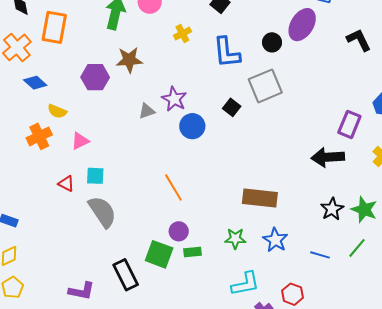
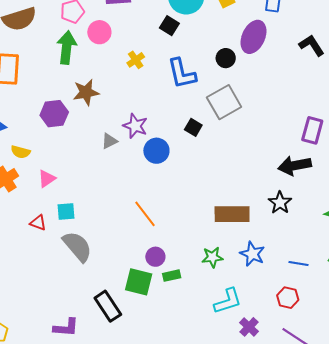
black star: (332, 209) -> (280, 203), moved
red hexagon: (292, 294) -> (288, 298), moved

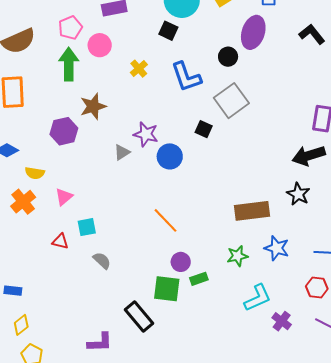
gray semicircle: (77, 246) -> (102, 261), size x0.6

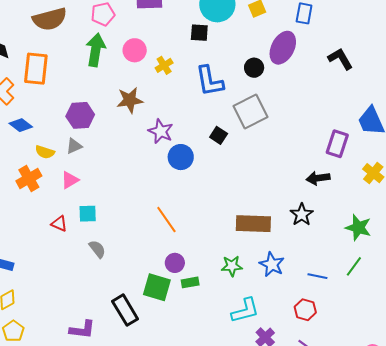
black square: (168, 31) -> (199, 33), turned -30
pink circle: (100, 45) -> (135, 50), moved
brown star: (93, 106) -> (130, 100), moved
gray triangle: (122, 152) -> (74, 146), moved
black arrow: (309, 156) -> (318, 178), size x0.7

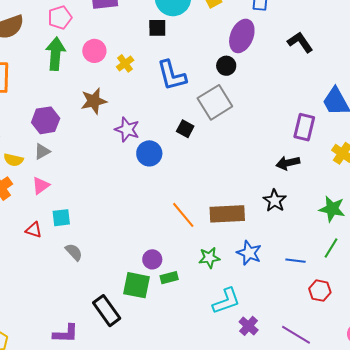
black circle: (254, 68) -> (226, 66), moved
orange line: (166, 220) -> (183, 215), moved
red hexagon: (305, 310) -> (320, 291), moved

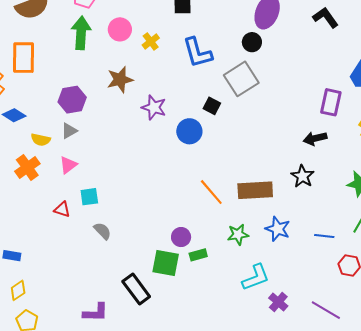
blue circle: (149, 153) -> (189, 131), moved

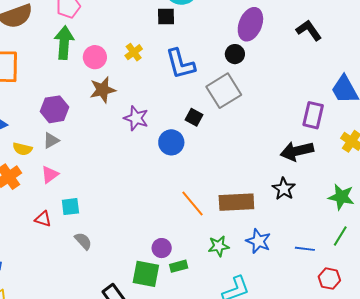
pink circle: (120, 29) -> (95, 57), moved
black arrow: (315, 138) -> (297, 151), size x1.4

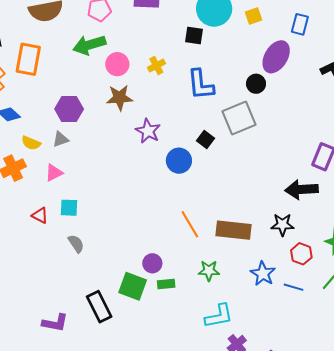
green arrow: (64, 43) -> (89, 45), turned -120
black star: (284, 189) -> (282, 225), turned 30
blue star: (258, 241) -> (263, 274), moved
red hexagon: (329, 279) -> (301, 254), moved

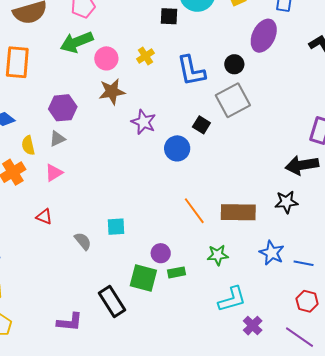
black square: (194, 36) -> (169, 16), moved
black circle: (256, 84) -> (234, 64), moved
yellow semicircle: (31, 143) -> (28, 145), turned 60
cyan square: (69, 208) -> (116, 227), moved
red hexagon: (301, 254) -> (307, 301), moved

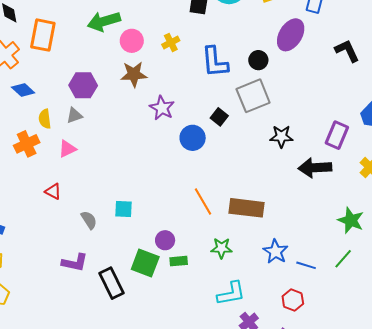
black star: (286, 202) -> (281, 136), moved
red hexagon: (307, 301) -> (293, 300), moved
purple L-shape: (70, 322) -> (75, 263), moved

